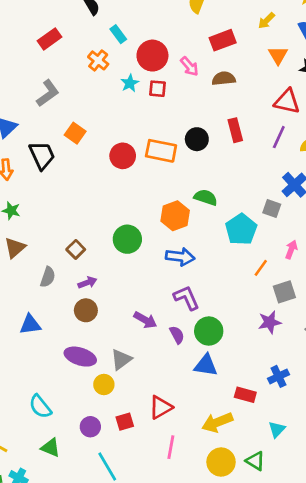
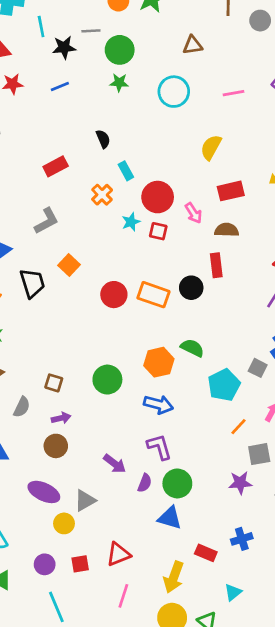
red rectangle: (235, 130) -> (216, 265), moved
brown square: (76, 249) -> (54, 383), turned -36
purple semicircle: (177, 335) -> (145, 483), turned 42
yellow arrow: (217, 422) -> (174, 577), turned -56

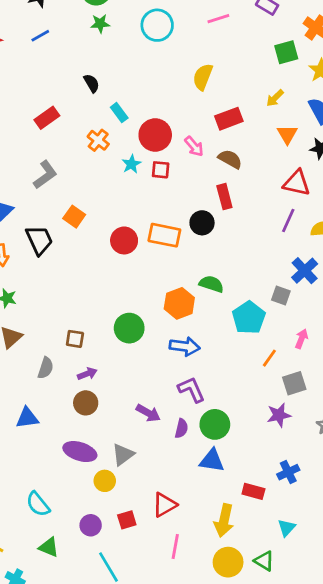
brown semicircle: (227, 230) -> (230, 159), turned 35

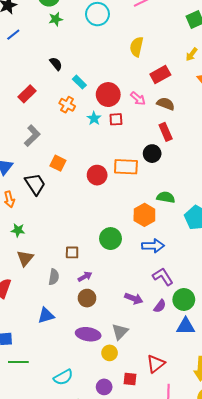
purple semicircle: (181, 428) -> (160, 306), turned 32
cyan semicircle: (38, 504) -> (63, 377), turned -72
red square: (127, 520) -> (130, 379), turned 32

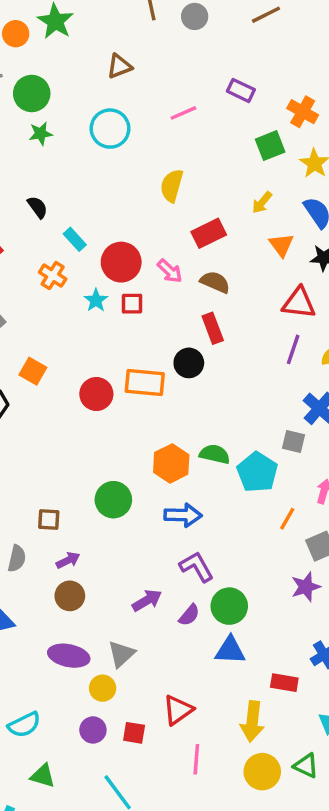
green semicircle: (166, 197) -> (215, 454), moved
purple arrow: (134, 298) -> (147, 600), turned -54
purple circle: (104, 387) -> (93, 730), moved

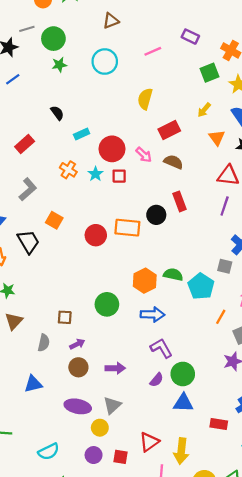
cyan rectangle: (75, 239) -> (82, 134), turned -72
orange cross: (53, 276) -> (68, 170), moved
red rectangle: (213, 328) -> (180, 201), moved
purple arrow: (147, 600) -> (115, 368), moved, turned 30
yellow arrow: (252, 721) -> (181, 451), moved

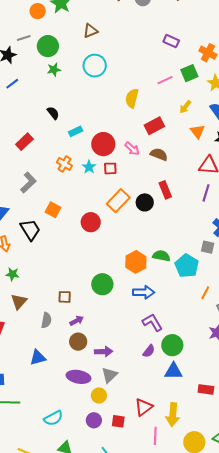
brown triangle: (111, 21) -> (90, 31), moved
pink line: (153, 51) -> (165, 80), moved
orange rectangle: (127, 228) -> (118, 201), moved, turned -50
purple arrow: (115, 368) -> (104, 352), moved

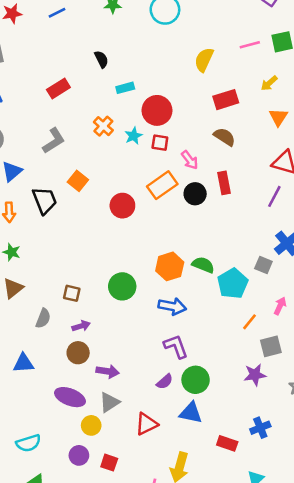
pink arrow: (132, 149) -> (190, 160), moved
red triangle: (144, 407) -> (146, 424), moved

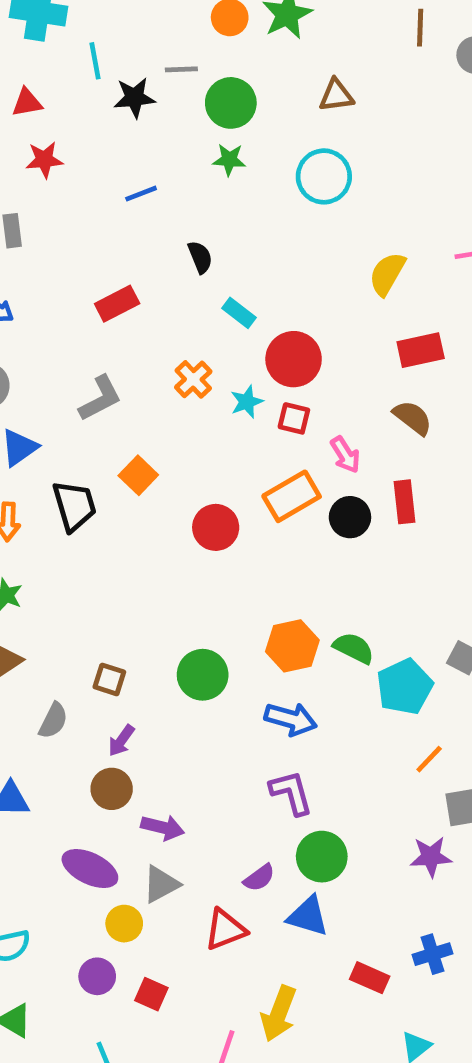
blue line: (57, 13) -> (141, 194), moved
cyan rectangle: (125, 88) -> (239, 313), turned 48
purple arrow: (81, 326) -> (121, 741), turned 138
purple semicircle: (165, 382) -> (259, 878), moved

